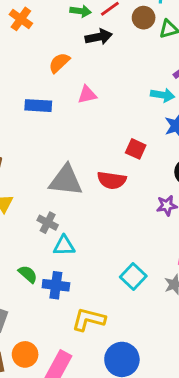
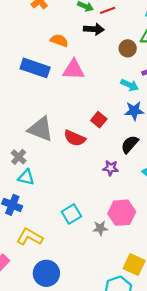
brown circle: (144, 18) -> (128, 48), moved
orange semicircle: (59, 63) -> (59, 40), turned 48
pink triangle: (87, 95) -> (74, 70), size x1.5
blue rectangle: (38, 106) -> (35, 68), size x1.4

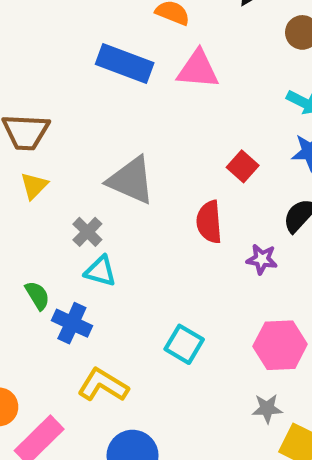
red semicircle: (75, 138) -> (209, 222), moved, turned 60
cyan square: (71, 214) -> (184, 344), turned -30
gray star: (100, 228) -> (267, 409), moved

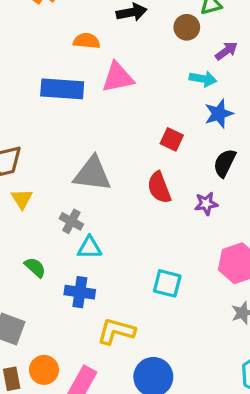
green semicircle: (37, 295) -> (35, 267), moved

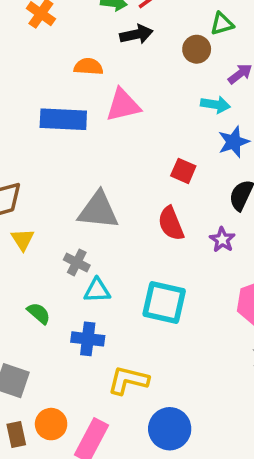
purple star: (206, 204) -> (222, 240), turned -30
cyan square: (167, 283) -> (164, 302), moved, size x1.4

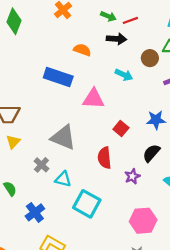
pink triangle: (123, 105) -> (93, 99), moved
cyan arrow: (215, 105) -> (124, 75), moved
cyan triangle: (97, 290) -> (63, 179), moved
blue cross: (88, 339) -> (35, 212), turned 30

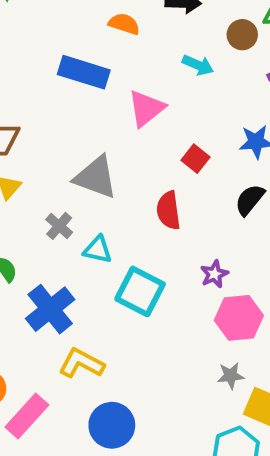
pink triangle: (93, 99) -> (146, 108), turned -40
purple star: (132, 176) -> (214, 274), moved
blue cross: (35, 212) -> (50, 309), size x1.4

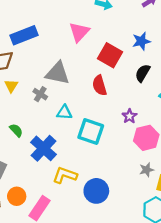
blue rectangle: (84, 72) -> (24, 35), moved, turned -30
red square: (196, 159) -> (110, 55), size x1.6
gray cross: (59, 226) -> (40, 94), moved
blue circle: (112, 425) -> (96, 191), moved

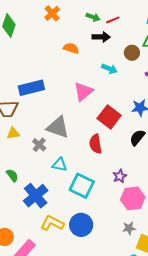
yellow triangle: (11, 86) -> (13, 133), turned 40
blue circle: (96, 191) -> (81, 225), moved

